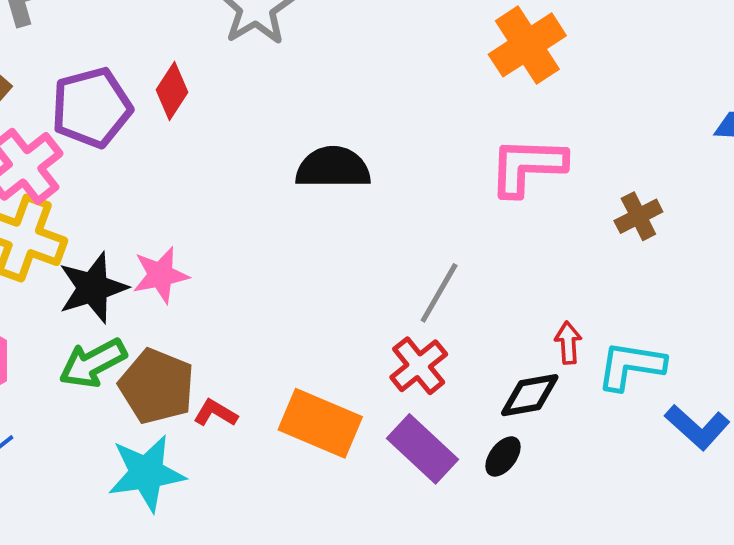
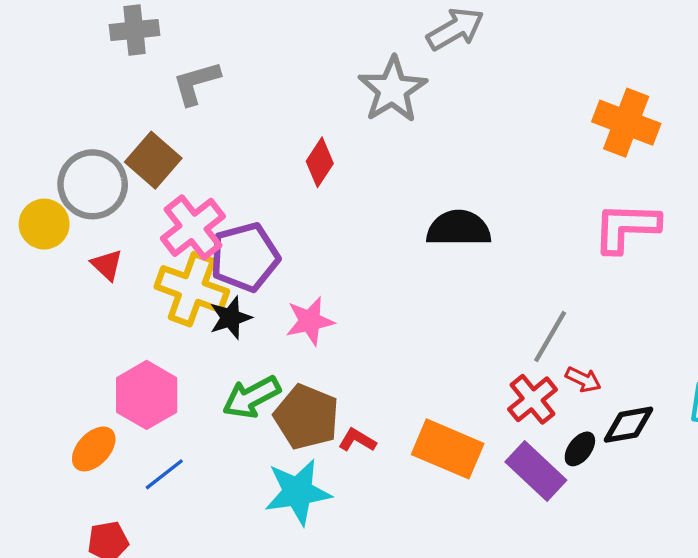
orange cross: (527, 45) -> (626, 123), turned -36
purple pentagon: (92, 108) -> (245, 257), moved
black star: (93, 288) -> (230, 318), moved, size x0.7
red arrow: (568, 343) -> (583, 379), moved, turned 120
black ellipse: (503, 456) -> (580, 449), moved

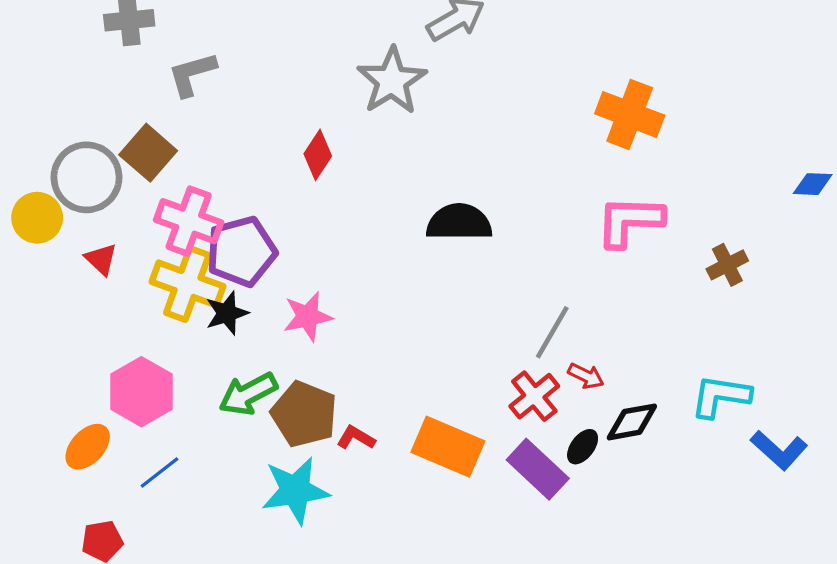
pink cross: (193, 227) -> (189, 221), turned -32

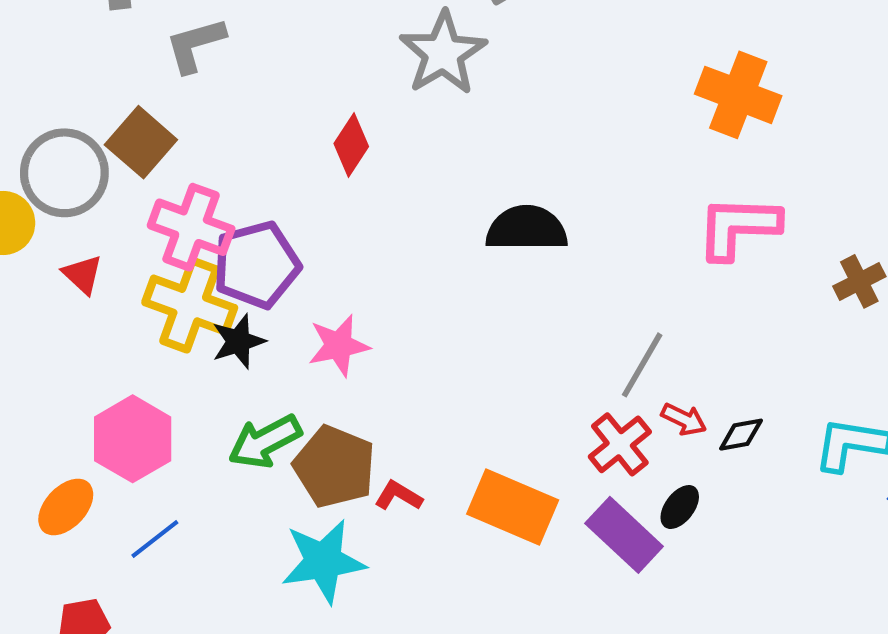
black diamond: (632, 422) -> (741, 435), moved, size x0.7

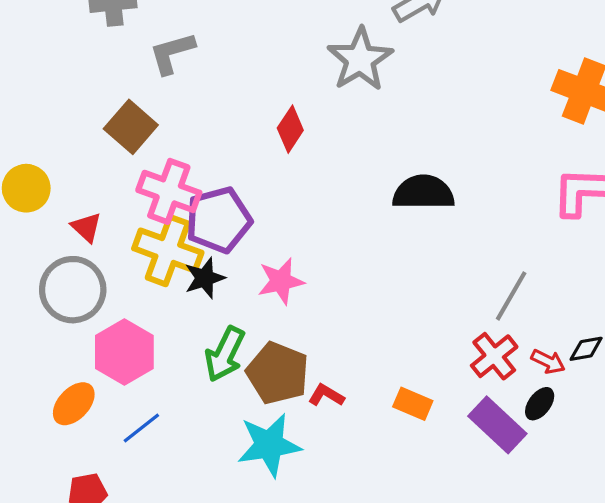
gray circle: (64, 173) -> (73, 290), moved
red arrow: (684, 419) -> (548, 361), moved
green arrow: (265, 442) -> (225, 354), turned -36
orange rectangle: (513, 507) -> (413, 404), size x0.6

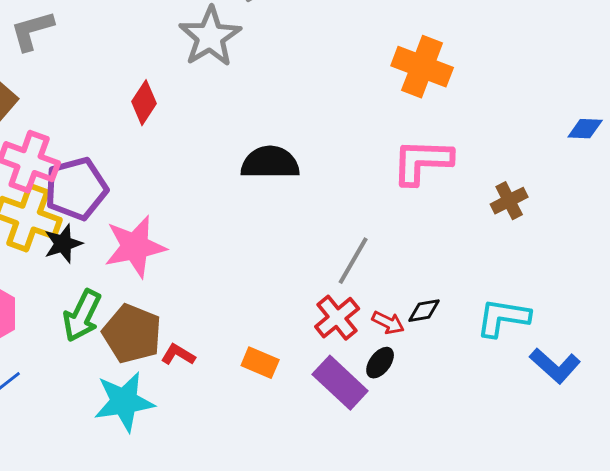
pink star: (281, 281) -> (135, 247), size x1.4

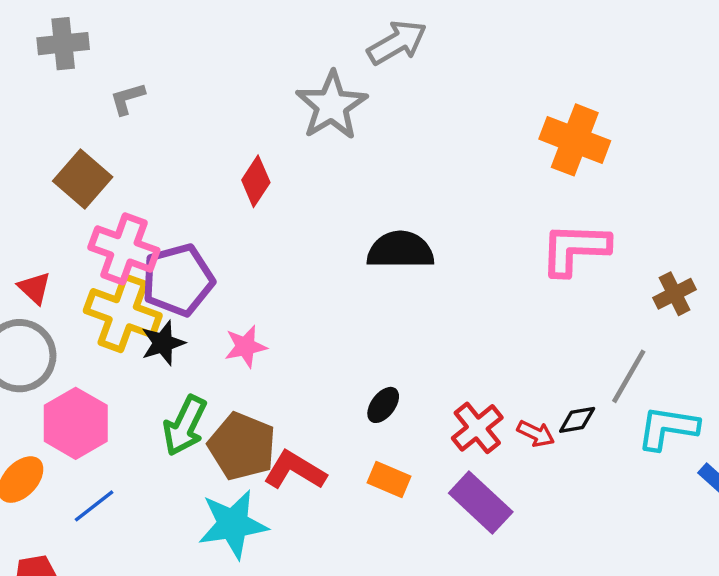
gray L-shape: (32, 31) -> (127, 99), size x0.7
pink star: (135, 247) -> (246, 346), size x0.6
gray line: (353, 261) -> (629, 376), moved
red L-shape: (178, 355) -> (295, 470), size x1.6
black ellipse: (380, 363) -> (383, 405), moved

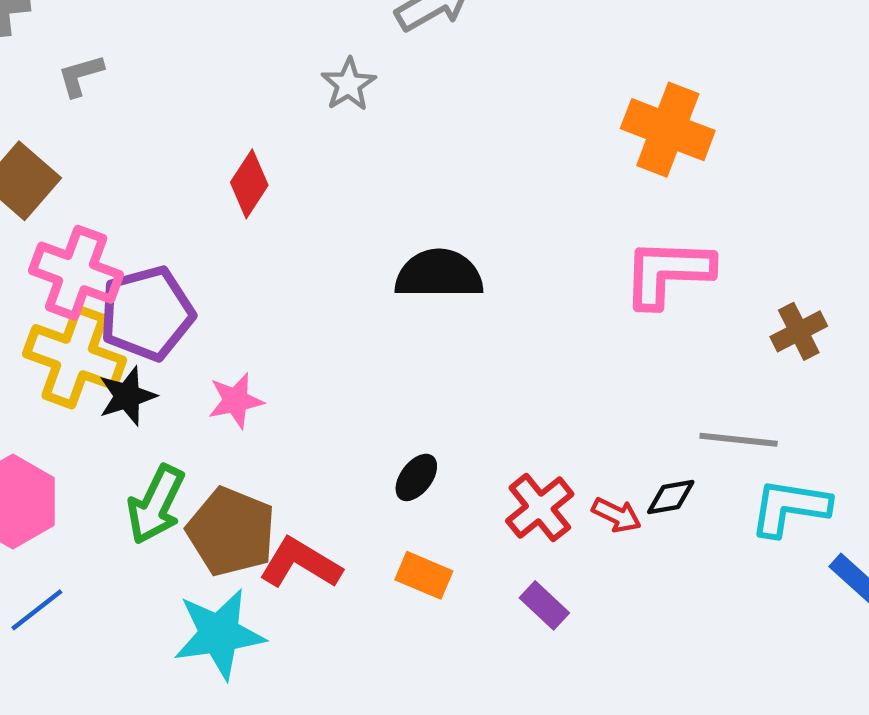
gray star: (332, 106) -> (349, 84), size x0.6
gray line: (629, 376) -> (739, 440), turned 66
purple rectangle: (481, 502) -> (544, 605), size x0.6

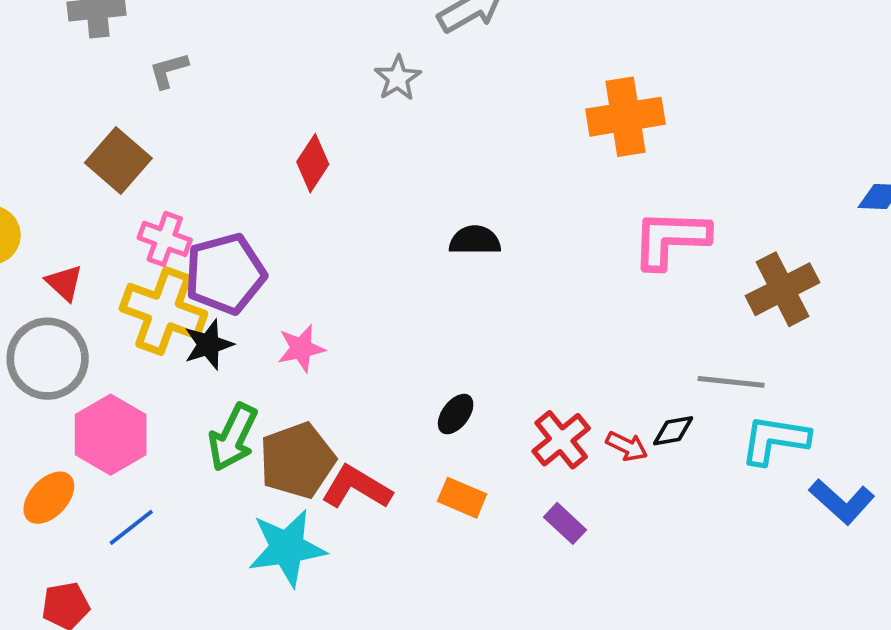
orange cross: (668, 130) -> (625, 117), moved, turned -30
pink cross: (76, 273) -> (165, 239), size x0.7
black semicircle: (439, 274) -> (475, 240), size x0.7
brown cross: (799, 331) -> (783, 289), size x1.5
brown pentagon: (231, 532) -> (297, 460), turned 30

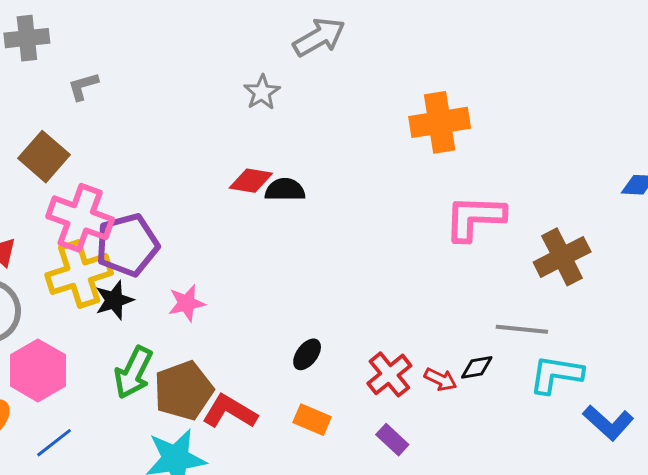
red diamond: (313, 163) -> (251, 181), moved, turned 66
pink cross: (165, 239) -> (80, 218), size x1.6
black semicircle: (475, 240) -> (285, 190), moved
yellow cross: (163, 311) -> (79, 274), turned -38

